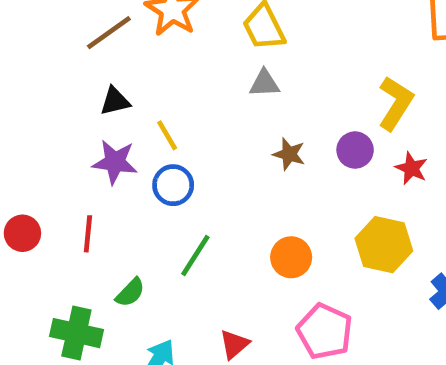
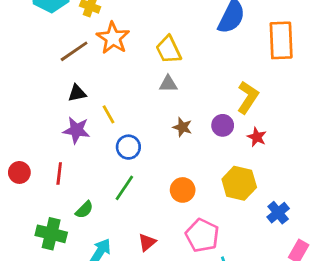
blue circle: (173, 185) -> (128, 147), moved

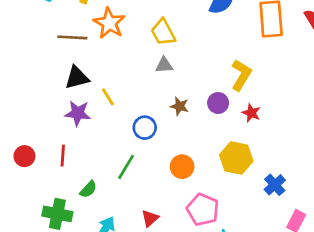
brown line: (74, 51) -> (72, 37), turned 40
black triangle: (77, 93) -> (77, 78), size x1.4
blue circle: (128, 147) -> (145, 128), moved

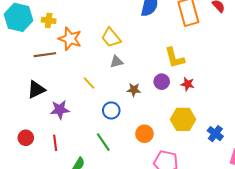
yellow L-shape: (241, 75) -> (175, 58), turned 145
black triangle: (77, 78) -> (36, 89), moved
yellow line: (108, 97) -> (89, 83), moved
red circle: (24, 156) -> (26, 138), moved
green line: (126, 167) -> (103, 142), turned -54

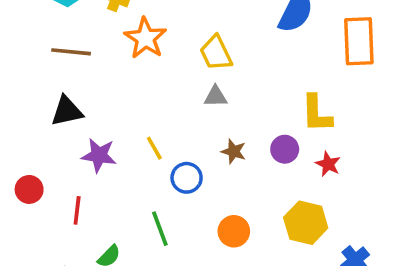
brown line: (45, 55) -> (71, 52), moved
yellow line: (89, 83) -> (154, 148), moved

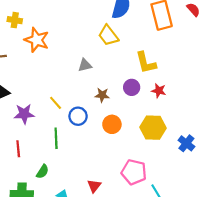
yellow trapezoid: (216, 53) -> (108, 35), moved
green line: (160, 229) -> (56, 138), moved, turned 30
orange circle: (234, 231) -> (112, 124), moved

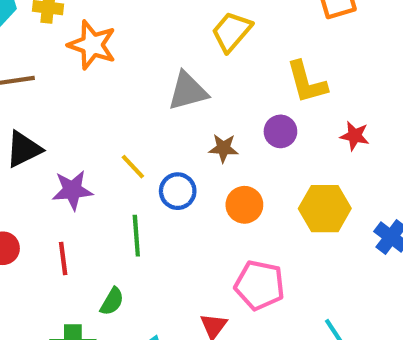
yellow trapezoid: (108, 35) -> (232, 32), turned 80
gray triangle: (85, 65) -> (188, 91), size x1.5
red star: (159, 91) -> (355, 136), moved
pink pentagon: (134, 172) -> (260, 285), moved

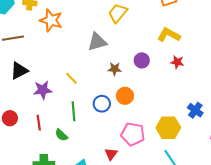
yellow L-shape: (307, 82) -> (169, 35), moved, turned 135
blue circle: (178, 191) -> (102, 104), moved
yellow hexagon: (325, 209) -> (168, 128), moved
green semicircle: (112, 301) -> (61, 135), moved, turned 104

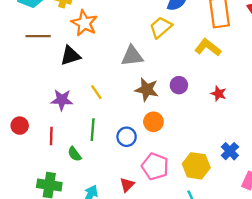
yellow L-shape: (169, 35) -> (208, 47), moved
brown star: (115, 69) -> (147, 90), size x1.5
black triangle: (19, 71) -> (70, 56), moved
blue circle: (102, 104) -> (127, 137), moved

